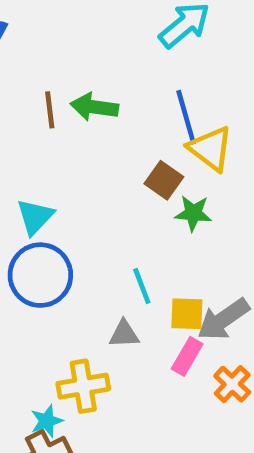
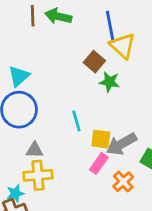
gray triangle: (124, 334) -> (35, 150), moved

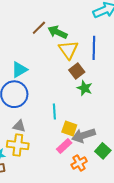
brown line: (33, 16) -> (39, 28), turned 35
yellow triangle: (123, 46) -> (68, 50), moved

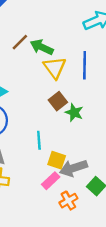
brown square: (77, 71) -> (58, 101), moved

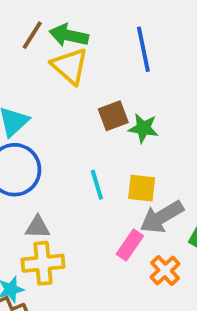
yellow triangle: (55, 68) -> (70, 66), moved
brown square: (58, 101) -> (113, 116), turned 30
yellow square: (57, 160) -> (142, 188), moved

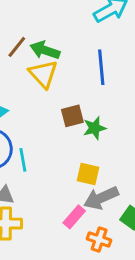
green star: (143, 128) -> (95, 128), turned -30
cyan line: (97, 185) -> (23, 160), moved
orange cross: (165, 270) -> (99, 239), turned -35

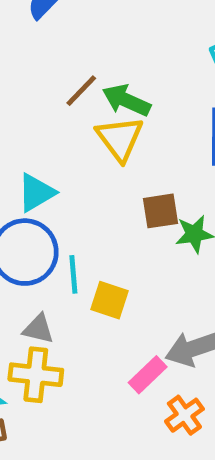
yellow square: (88, 174) -> (109, 300), moved
orange cross: (99, 239) -> (184, 415), turned 30

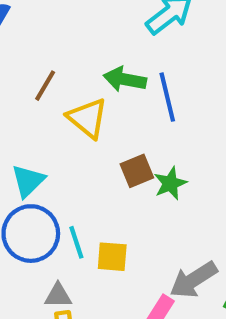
green arrow: (126, 100) -> (125, 79), moved

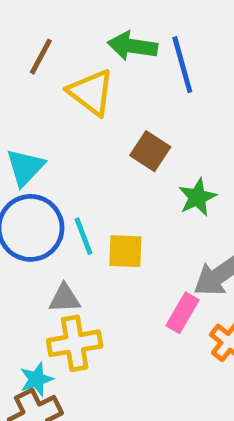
brown square: (137, 171) -> (150, 151), turned -32
green star: (170, 183) -> (197, 197), moved

